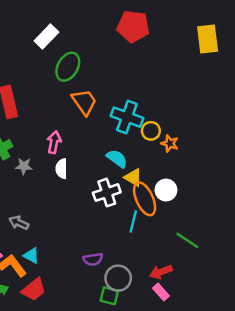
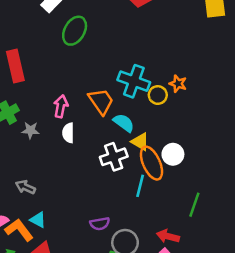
orange trapezoid: (84, 102) -> (101, 101), moved
orange star: (170, 143) -> (178, 84), moved
green line: (187, 240) -> (194, 205), turned 75
red arrow: (161, 272) -> (168, 236), turned 35

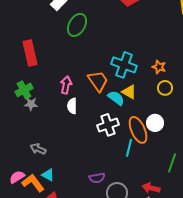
yellow circle: (158, 95) -> (165, 88), moved
gray star: (30, 130) -> (31, 104), moved
yellow triangle: (140, 142) -> (129, 92), moved

